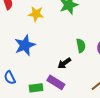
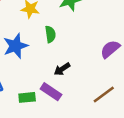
green semicircle: (81, 46) -> (50, 34), moved

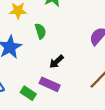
green rectangle: (27, 97) -> (28, 93), turned 48

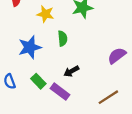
green rectangle: (28, 93) -> (38, 81), moved

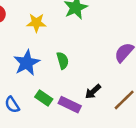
green semicircle: (63, 38) -> (63, 61), moved
black arrow: (71, 71) -> (93, 92), moved

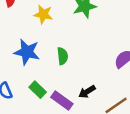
blue star: (27, 63) -> (27, 52), turned 30

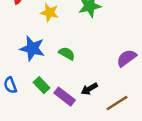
green semicircle: (63, 56) -> (67, 53), turned -56

